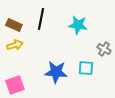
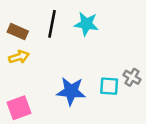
cyan star: (78, 25) -> (86, 24), moved
gray cross: (104, 49) -> (132, 77), moved

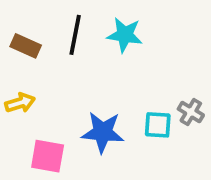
yellow arrow: (19, 57) -> (20, 103), moved
pink square: (19, 108) -> (48, 156), moved, turned 30

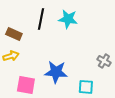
brown rectangle: (26, 46) -> (14, 34), moved
cyan square: (158, 125) -> (86, 87), moved

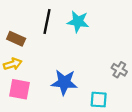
pink square: (26, 85) -> (20, 89), moved

